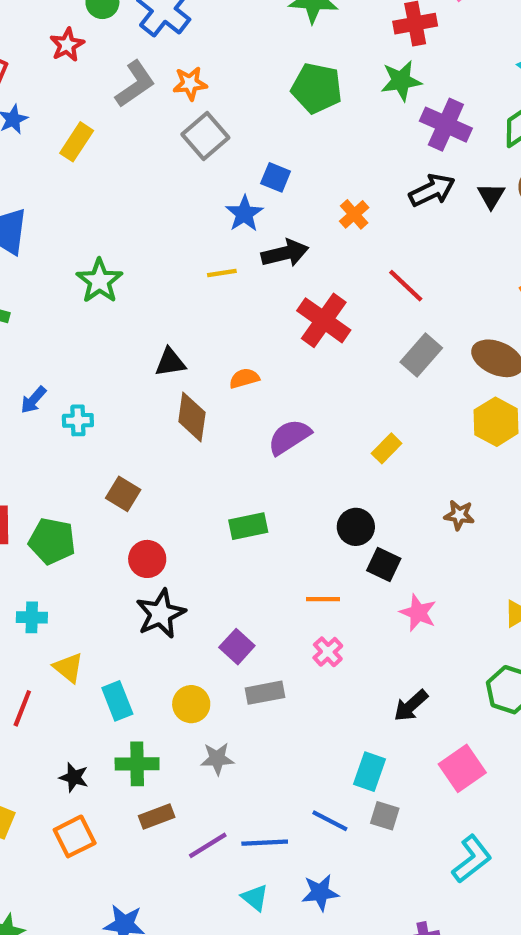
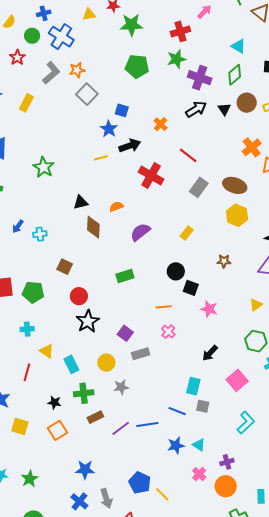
cyan triangle: (255, 898) -> (199, 445), moved

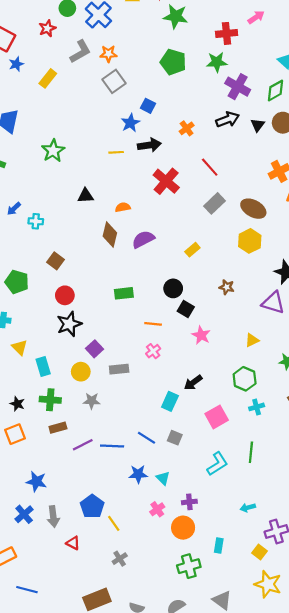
brown diamond: (93, 227) -> (110, 235), moved
green rectangle: (125, 276) -> (124, 293), moved
purple square: (125, 333) -> (94, 349), moved
cyan rectangle: (193, 386) -> (170, 401), moved

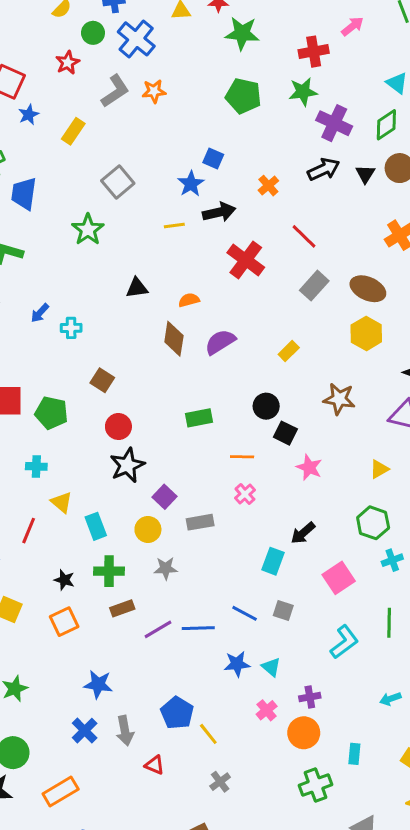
gray square: (114, 81) -> (118, 182), moved
brown star: (227, 287) -> (339, 399), size x1.5

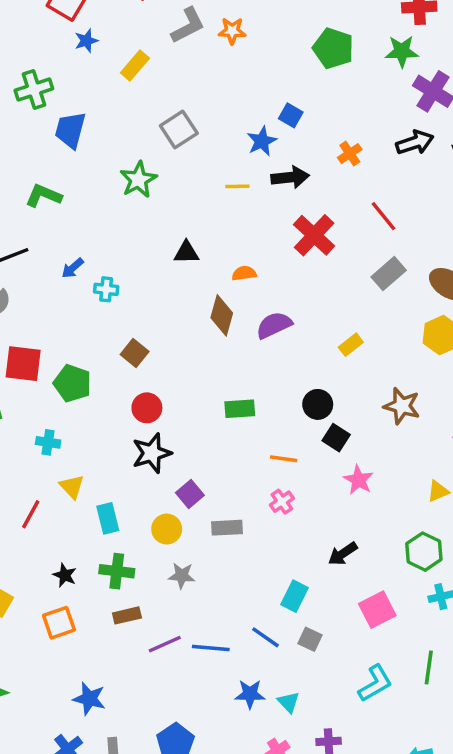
cyan rectangle: (273, 561) -> (295, 596), moved

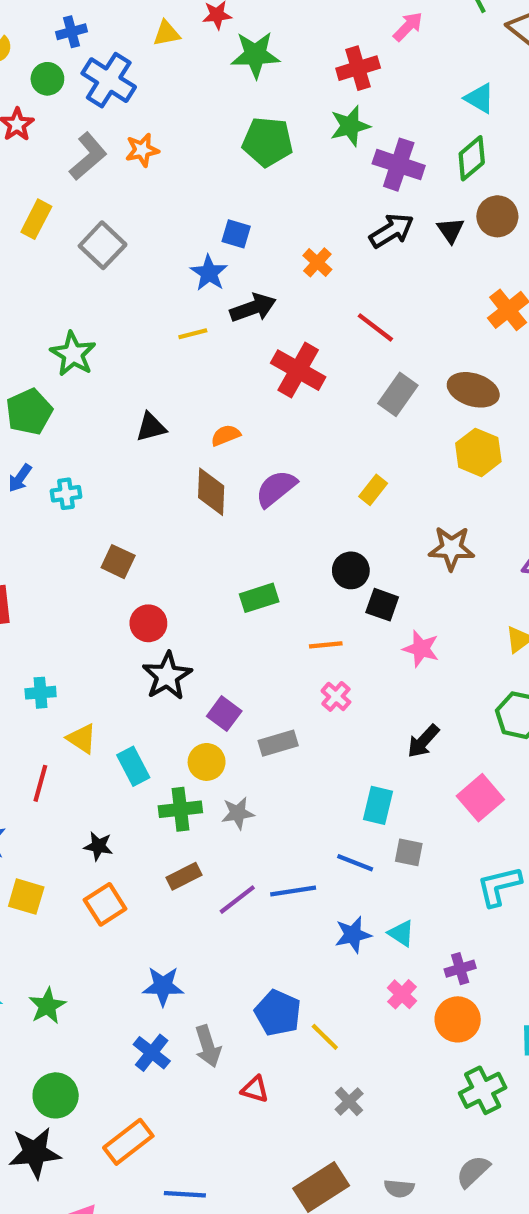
gray square: (179, 129) -> (103, 245), moved
green pentagon: (72, 383) -> (29, 412), moved, turned -30
green cross: (117, 571) -> (180, 809), moved
cyan L-shape: (375, 683) -> (499, 886), turned -150

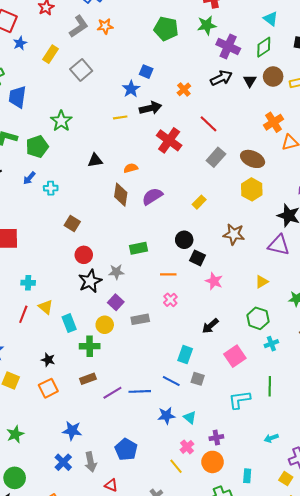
red line: (40, 783) -> (23, 314), moved
gray star: (238, 813) -> (116, 272), moved
yellow line: (325, 1037) -> (176, 466), moved

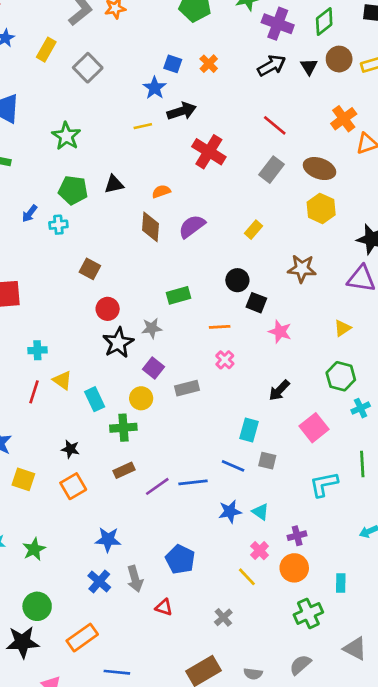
orange cross: (184, 89) -> (209, 64), moved
red line: (209, 124) -> (275, 125), moved
green pentagon: (37, 147) -> (73, 190), moved, turned 30

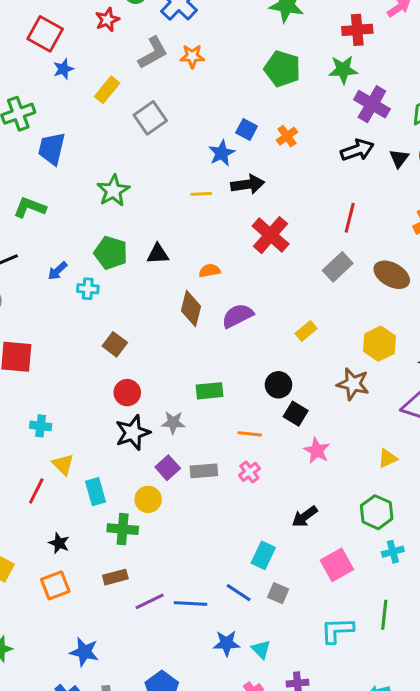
red line: (275, 125) -> (350, 218), turned 55
yellow hexagon: (321, 208) -> (379, 344), moved
gray rectangle: (187, 388) -> (204, 471), moved
red line: (34, 392) -> (36, 491), moved

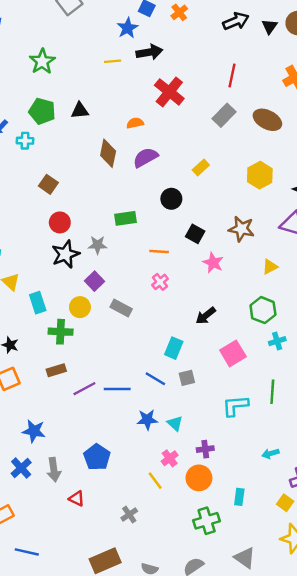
orange semicircle: (210, 271) -> (135, 123), moved
brown star: (353, 384) -> (241, 229), moved
black circle: (278, 385) -> (171, 199), moved
gray rectangle: (204, 471) -> (121, 308), moved, turned 35
gray square: (278, 593) -> (187, 378), turned -35

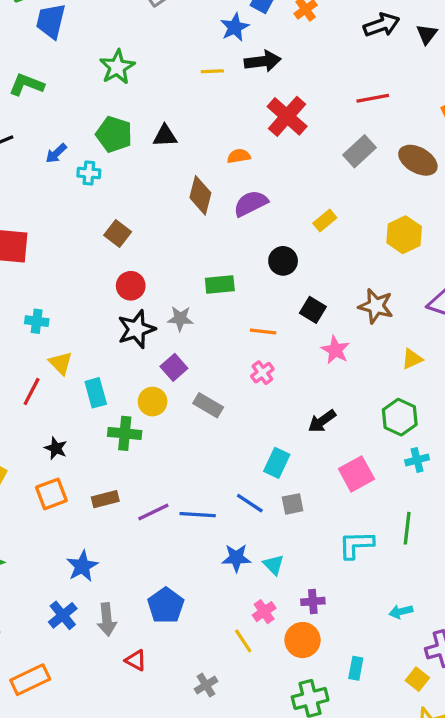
red line: (232, 76) -> (373, 98), turned 65
brown rectangle: (56, 370) -> (105, 499), moved
blue star: (34, 431) -> (82, 566), turned 30

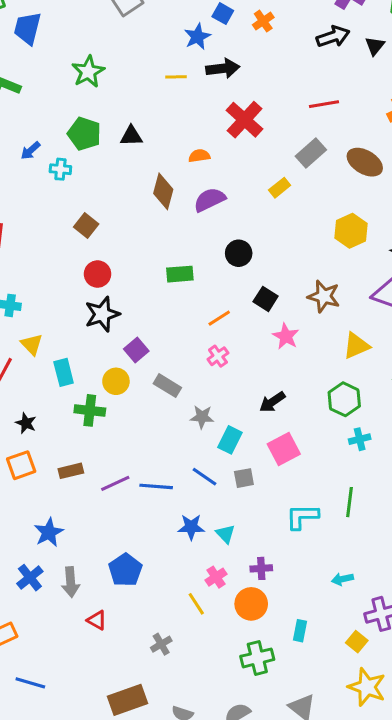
yellow rectangle: (325, 220) -> (280, 188), moved
gray star: (180, 319) -> (202, 417), moved
orange line: (263, 331) -> (219, 318), turned -40
yellow triangle: (412, 359) -> (356, 346), size x1.4
pink square: (356, 474) -> (284, 449), moved

